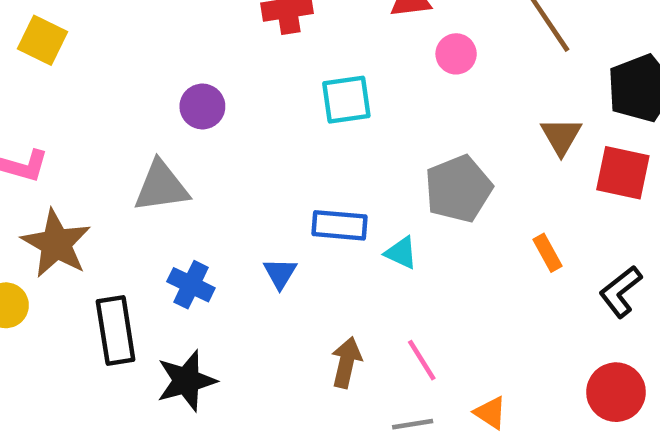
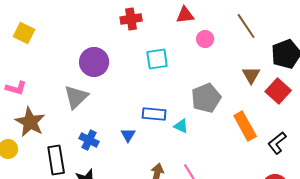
purple circle: (202, 106) -> (94, 62), size x1.5
red square: (623, 173) -> (278, 91), turned 30
gray triangle: (161, 186) -> (76, 97), turned -36
orange rectangle: (547, 253) -> (245, 126), size x1.8

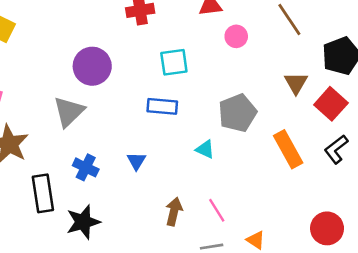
blue rectangle: (154, 114) -> (162, 106), moved
black L-shape: (277, 143) -> (336, 149), moved

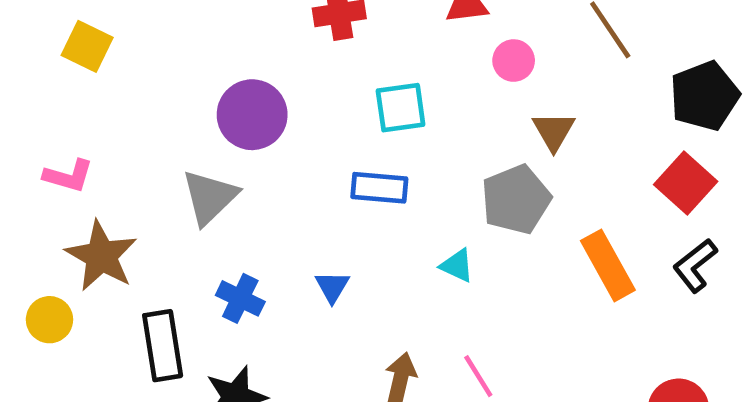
brown triangle: (296, 83) -> (554, 131), moved

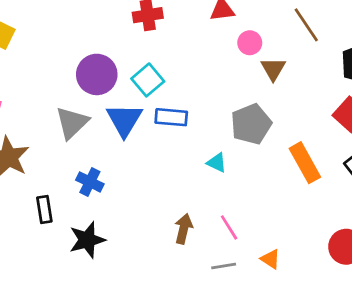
cyan square: (401, 108) -> (148, 80), moved, turned -32
brown triangle: (554, 131) -> (273, 69), moved
blue triangle: (332, 287) -> (124, 120), moved, size x1.8
black rectangle: (163, 346) -> (44, 210), size x0.7

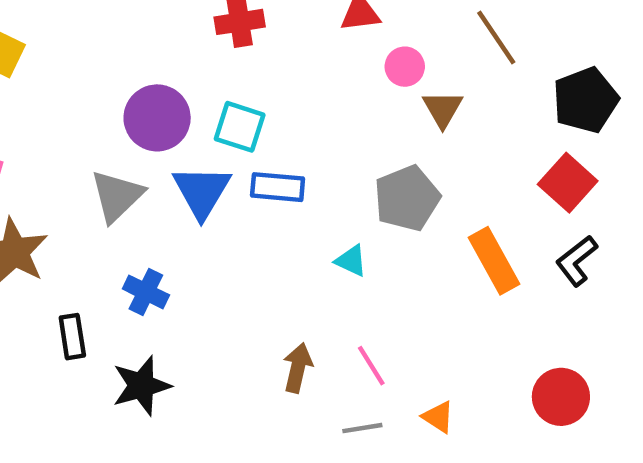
cyan square: (148, 80) -> (240, 127), turned -32

